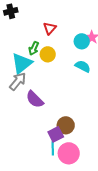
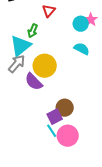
yellow circle: (48, 54) -> (45, 66), moved, size x1.5
cyan line: (53, 148) -> (52, 131), turned -32

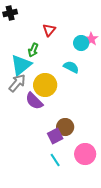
cyan semicircle: (82, 49) -> (71, 67), moved
cyan line: (52, 131) -> (55, 160), moved
pink circle: (68, 136) -> (85, 154), moved

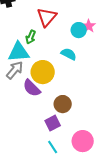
red triangle: (49, 30) -> (47, 17), size x1.5
cyan triangle: (21, 65) -> (19, 52), turned 35
brown circle: (65, 127) -> (63, 104), moved

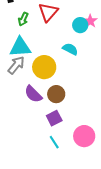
green arrow: (31, 37) -> (23, 19), moved
purple semicircle: (32, 88) -> (33, 94), moved
brown circle: (63, 104) -> (56, 94), moved

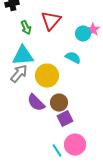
green arrow: (23, 19) -> (26, 28), turned -48
purple square: (54, 118) -> (65, 119), moved
pink circle: (84, 136) -> (75, 145), moved

